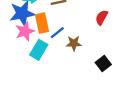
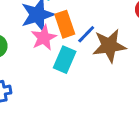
brown star: (74, 43) -> (109, 46), size x1.6

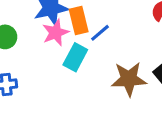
brown star: (109, 46) -> (129, 79), moved

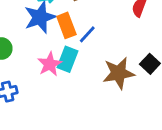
pink star: (56, 33) -> (50, 64), moved

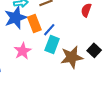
cyan rectangle: (67, 59) -> (52, 44), moved

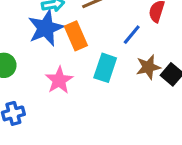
blue line: (49, 30) -> (132, 35), moved
brown star: (72, 57) -> (148, 67), moved, size x0.7

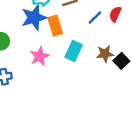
blue line: (132, 35) -> (95, 18), moved

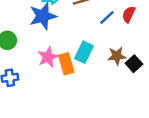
orange rectangle: (55, 26) -> (66, 64), moved

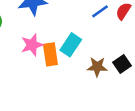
brown star: (117, 56) -> (97, 67), moved

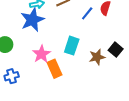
orange rectangle: (50, 54) -> (55, 69), moved

